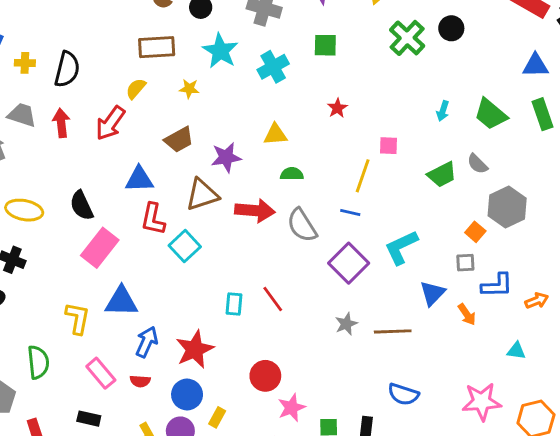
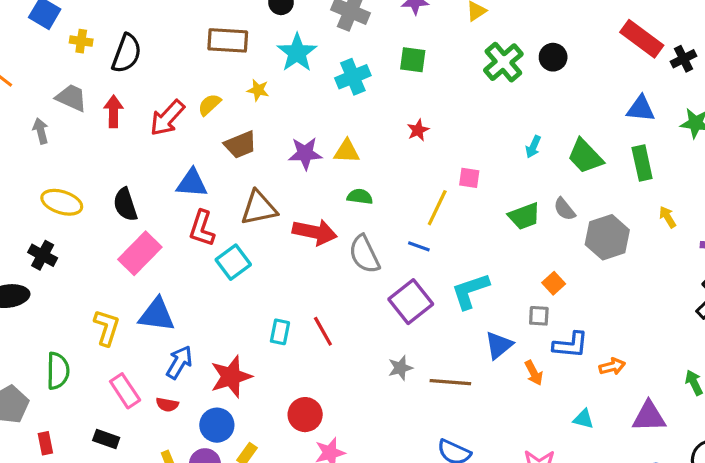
yellow semicircle: (136, 89) -> (209, 105), moved
purple star: (226, 157) -> (305, 153), moved
gray hexagon: (507, 207) -> (607, 237), moved

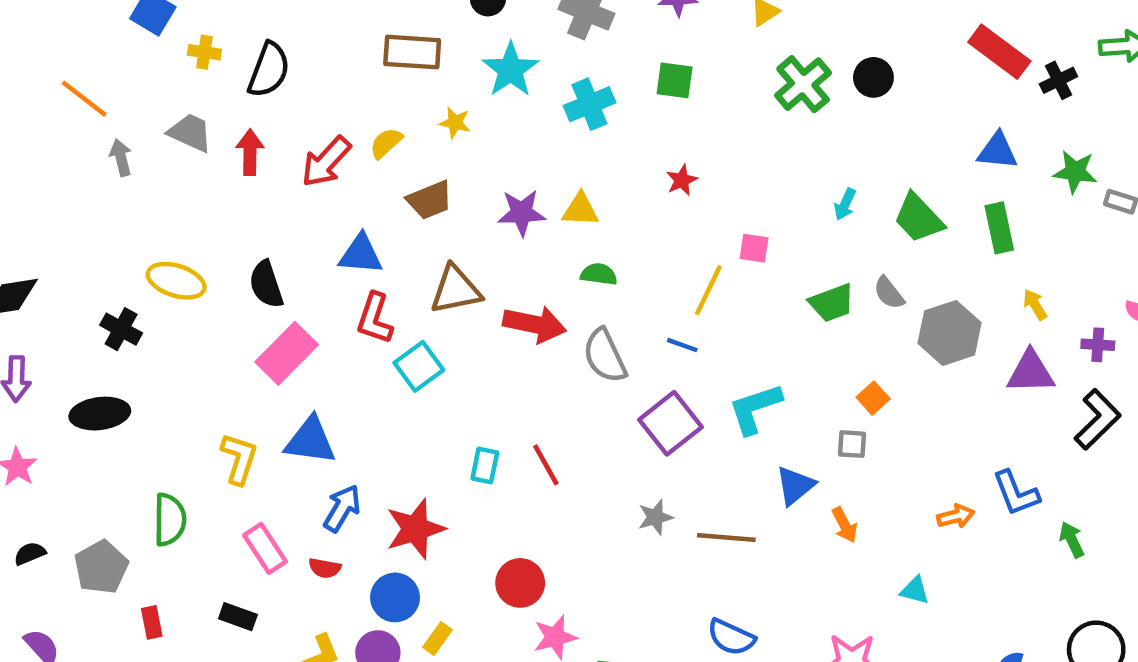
gray arrow: (41, 131) -> (121, 157), moved
black cross: (43, 255) -> (121, 329), moved
blue L-shape: (570, 345) -> (1016, 493), moved, turned 63
purple triangle: (649, 416) -> (1031, 372), moved

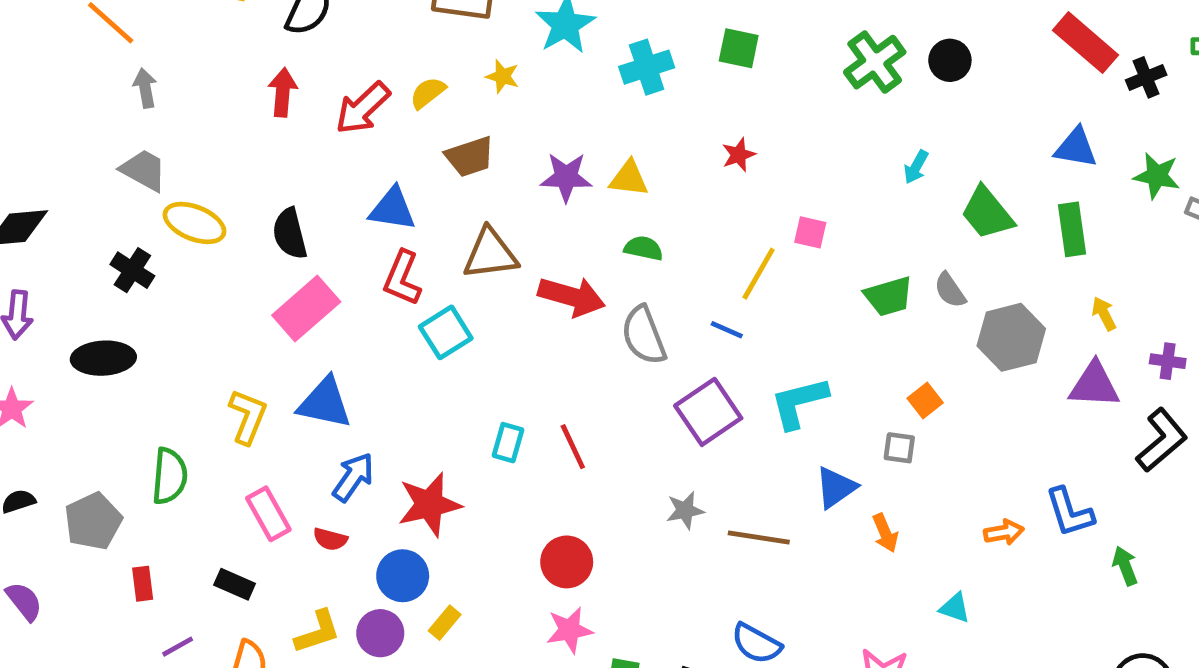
gray trapezoid: (190, 133) -> (144, 170), moved
cyan arrow: (845, 204) -> (916, 167), moved
red circle: (520, 583) -> (567, 562), moved

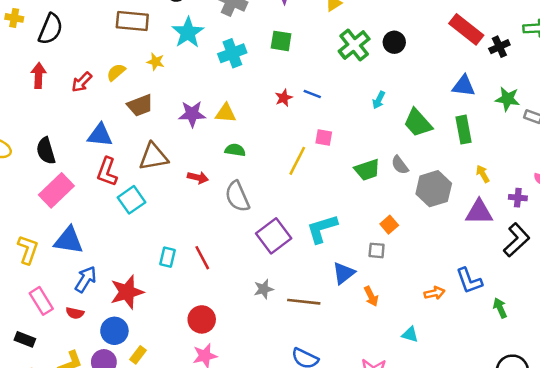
red arrow: (363, 108) -> (82, 82), size x0.7
red arrow: (572, 296) -> (198, 178), size x0.6
blue line: (727, 330) -> (312, 94), moved

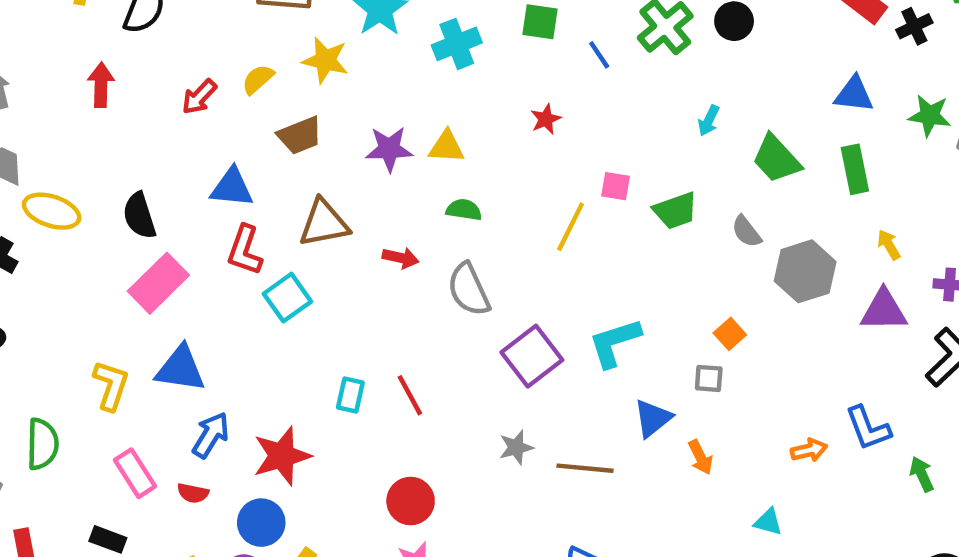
yellow star: (156, 62) -> (325, 60), size x1.5
red arrow: (39, 75) -> (101, 85), moved
blue line: (312, 94) -> (599, 55), moved, turned 36
green trapezoid: (367, 170) -> (675, 211), moved

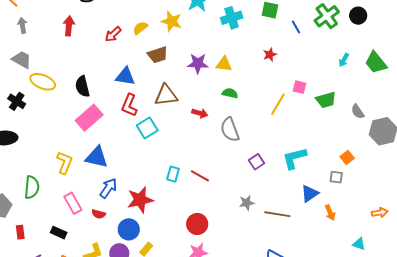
green trapezoid: (776, 159) -> (376, 63), moved
purple square: (532, 356) -> (257, 162), size x0.6
red line: (410, 395) -> (200, 176), turned -36

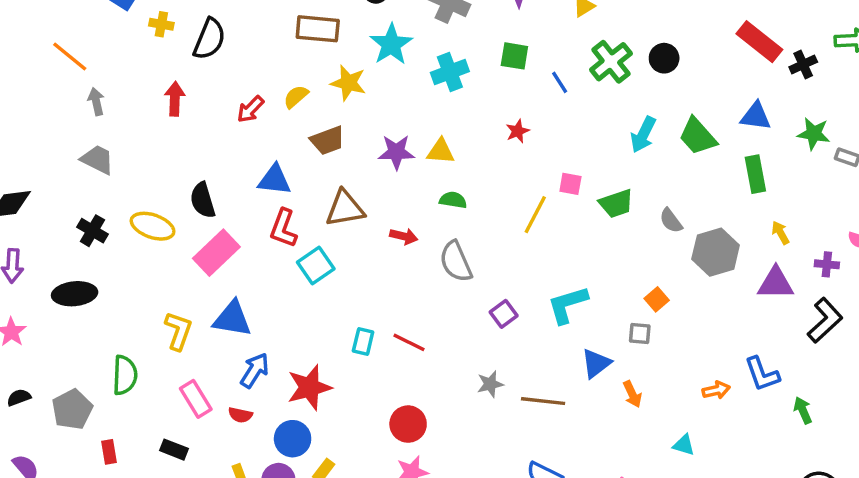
cyan arrow: (344, 60) -> (643, 135), size x1.5
yellow ellipse: (43, 82) -> (153, 226), moved

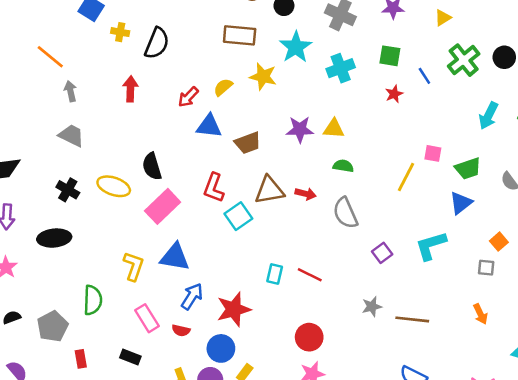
red star: (518, 131) -> (394, 94), moved
brown trapezoid: (328, 140) -> (248, 143), moved
blue triangle: (274, 180) -> (209, 126), moved
brown triangle: (345, 209) -> (269, 190), moved
blue triangle: (596, 363) -> (461, 203), moved

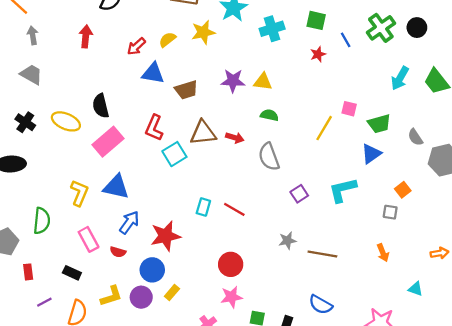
yellow star: (263, 77) -> (203, 32), turned -30

